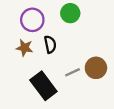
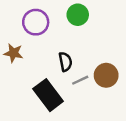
black semicircle: (50, 44) -> (65, 62), moved
brown star: (25, 48) -> (13, 53), moved

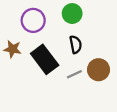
black semicircle: (65, 62) -> (76, 44), moved
black rectangle: (48, 95) -> (45, 59), moved

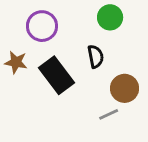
green circle: (72, 14) -> (110, 17), moved
gray line: (74, 74) -> (109, 114), moved

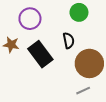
brown circle: (125, 88) -> (89, 63), size x1.4
gray line: (109, 114) -> (83, 91), moved

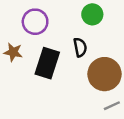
black rectangle: (40, 54) -> (47, 63), turned 55
gray line: (83, 91) -> (112, 106), moved

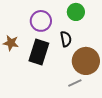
purple circle: (35, 22) -> (41, 21), moved
gray line: (112, 106) -> (75, 83), moved

